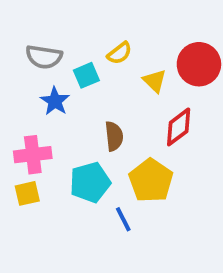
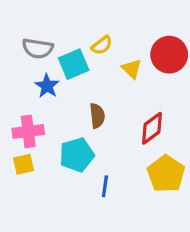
cyan square: (86, 75) -> (74, 64), size x1.4
red diamond: (179, 127) -> (152, 128), moved
yellow pentagon: (151, 181) -> (166, 174), moved
blue line: (123, 219) -> (105, 186), turned 35

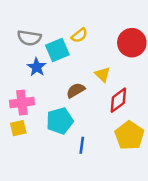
yellow triangle: (132, 69) -> (103, 74), moved
brown semicircle: (97, 116) -> (76, 90), turned -114

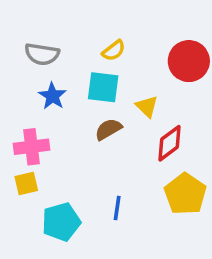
cyan square: (57, 50) -> (103, 87), moved, turned 30
cyan pentagon: (60, 121) -> (61, 222), moved

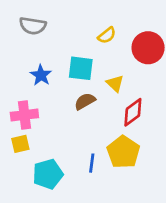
yellow semicircle: (114, 51) -> (107, 35), moved
gray semicircle: (42, 54) -> (33, 26), moved
yellow pentagon: (185, 194) -> (123, 152), moved

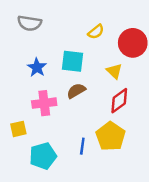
yellow triangle: (115, 83) -> (114, 71), moved
pink cross: (24, 115) -> (44, 103), moved

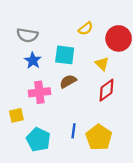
gray semicircle: (29, 23) -> (27, 35), moved
yellow pentagon: (111, 136) -> (99, 137), moved
cyan pentagon: (43, 156) -> (38, 140), turned -30

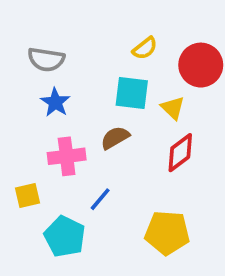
cyan square: (65, 55) -> (132, 93), moved
blue line: (73, 131) -> (100, 199), moved, turned 32
yellow pentagon: (99, 137) -> (167, 233), turned -30

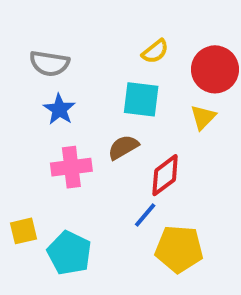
yellow triangle: (173, 108) -> (203, 117), moved, turned 30
red diamond: (180, 153) -> (165, 175), moved
yellow square: (27, 195) -> (23, 231), moved
blue line: (100, 199) -> (145, 215), moved

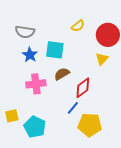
cyan square: (141, 99) -> (55, 50), moved

